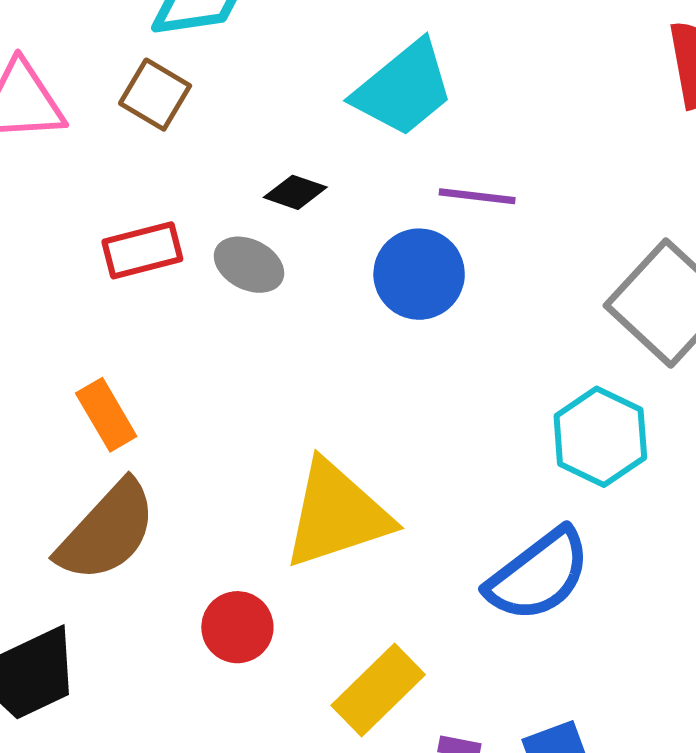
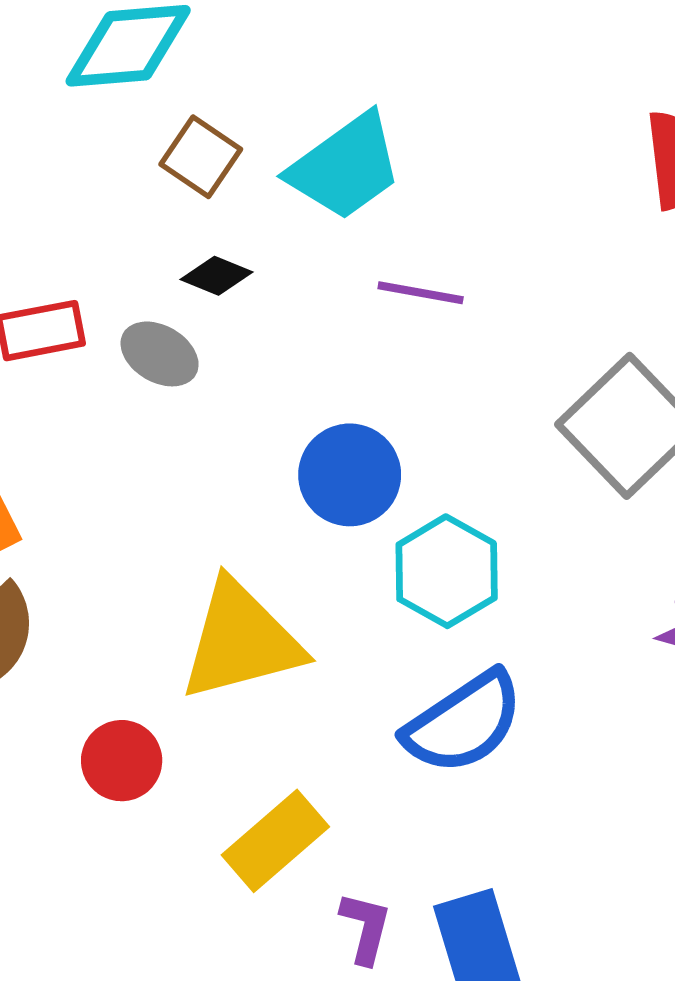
brown square: (155, 95) -> (201, 157), moved
blue circle: (419, 274) -> (350, 475), moved
cyan hexagon: (600, 437) -> (447, 571), moved

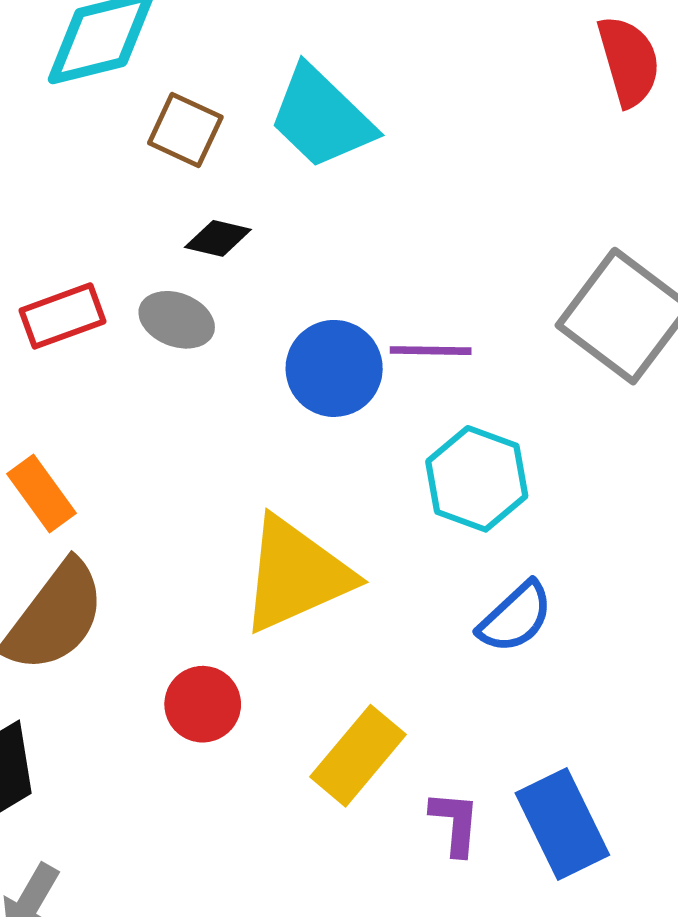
cyan trapezoid: (345, 167) -> (321, 117), turned 89
purple line: (421, 293) -> (431, 351), moved
blue circle: (350, 475) -> (334, 368), moved
blue semicircle: (464, 723) -> (515, 617), size x0.7

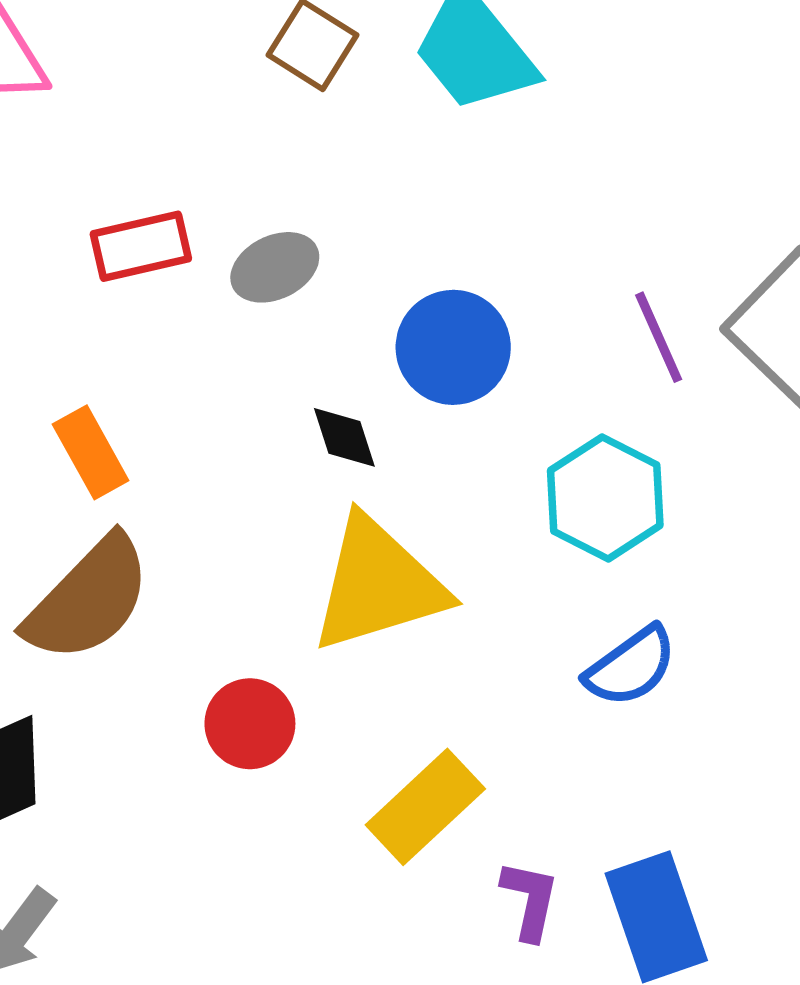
black diamond: (218, 238) -> (344, 437), moved, turned 52
gray ellipse: (177, 320) -> (275, 267), turned -54
purple line: (431, 351) -> (659, 337), moved, turned 58

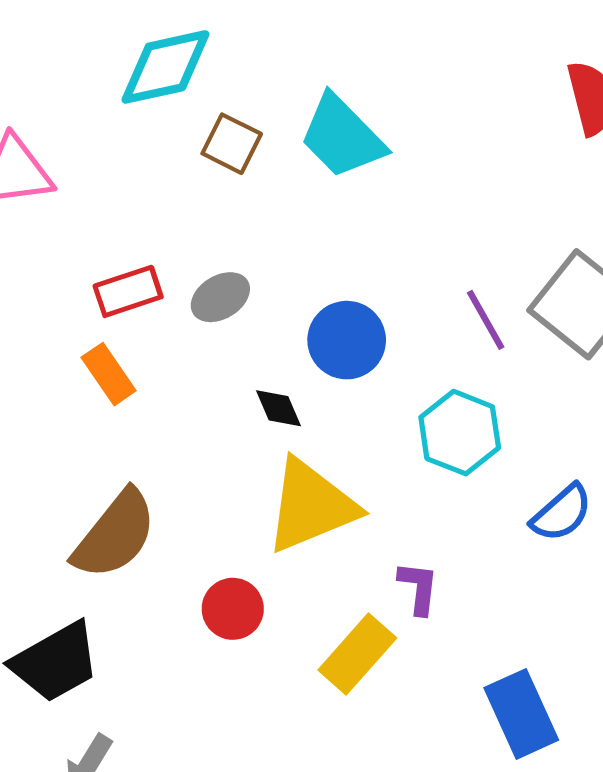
orange rectangle: (91, 452) -> (109, 374), moved
blue semicircle: (631, 667) -> (562, 513), moved
purple L-shape: (530, 900) -> (418, 588), moved

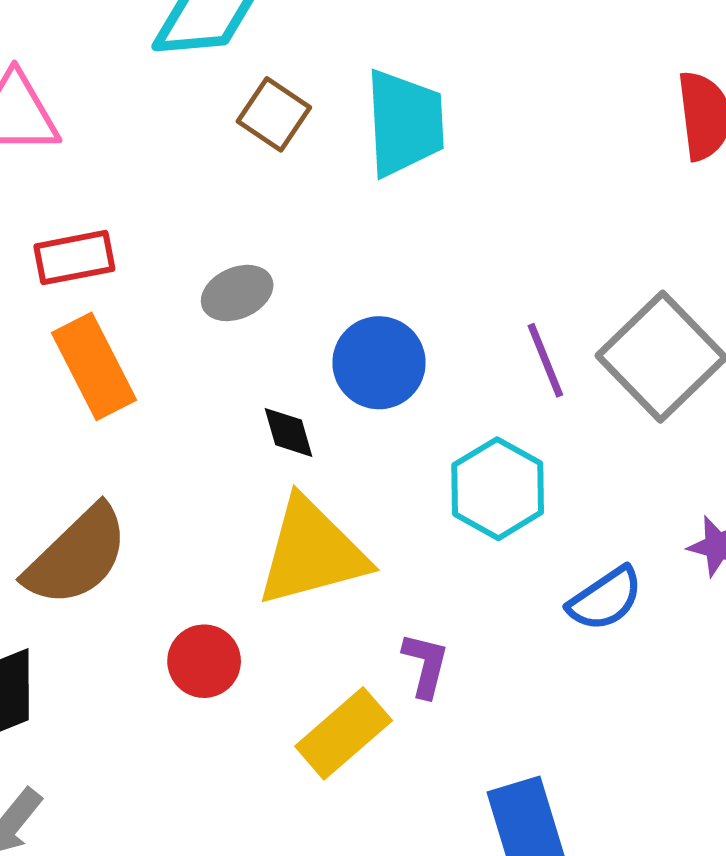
cyan trapezoid: (342, 137) -> (405, 123), turned -146
red rectangle: (128, 291) -> (74, 258), moved
orange rectangle: (109, 374) -> (94, 366), size x1.4

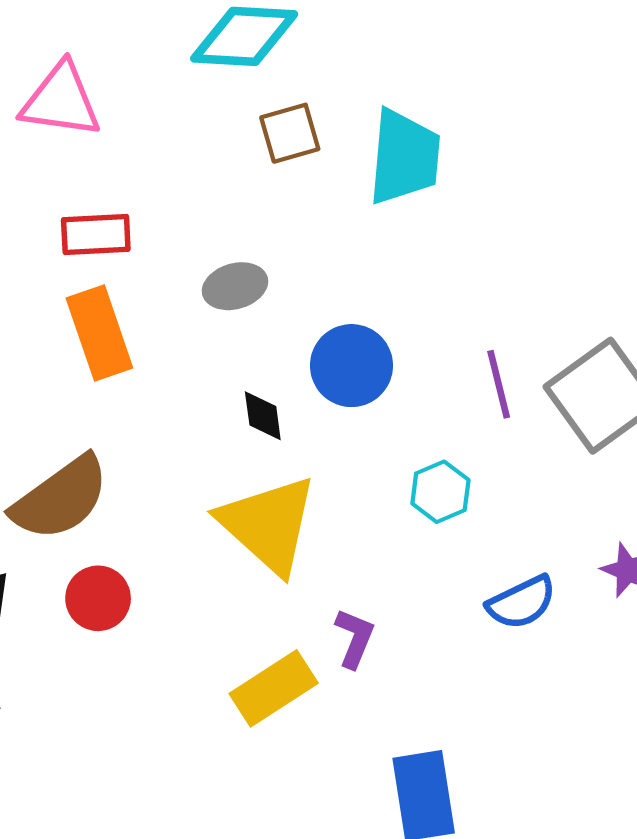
brown square: (274, 114) -> (290, 133), turned 32
cyan hexagon: (498, 489) -> (440, 492), size x0.7
yellow triangle: (312, 552) -> (268, 524), turned 49
red circle: (204, 661) -> (98, 598), moved

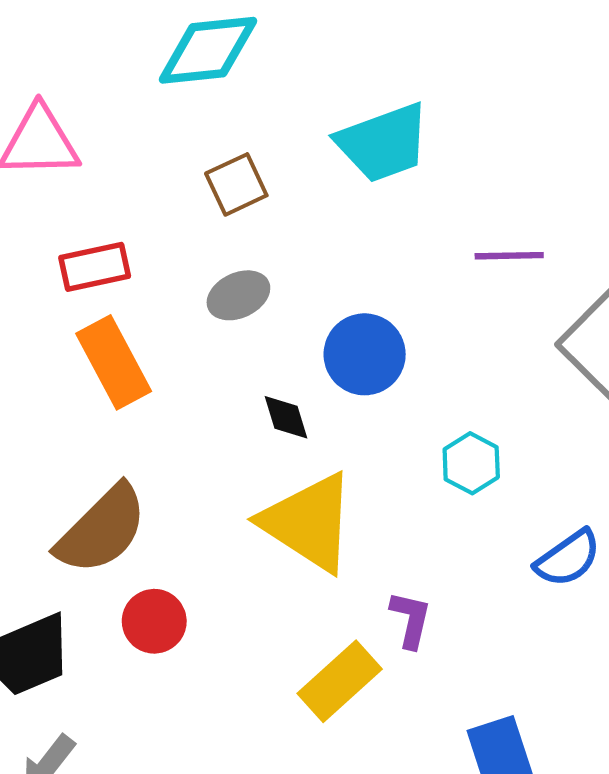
brown square: (290, 133) -> (236, 184), moved
cyan trapezoid: (404, 157) -> (383, 143), turned 74
purple line: (499, 384) -> (509, 256), moved, turned -68

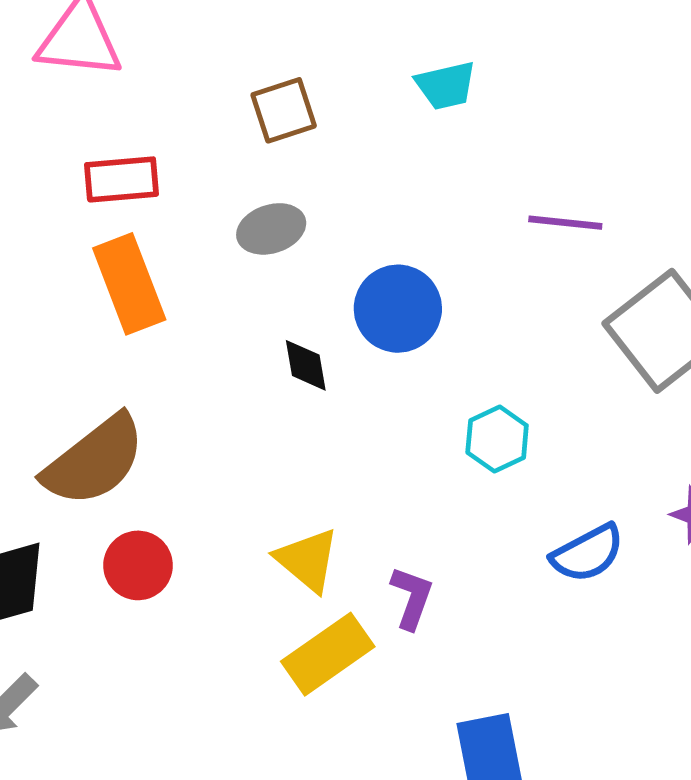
cyan trapezoid: (383, 143) -> (446, 85), size x0.6
yellow triangle: (309, 522) -> (307, 560), moved, size x0.6

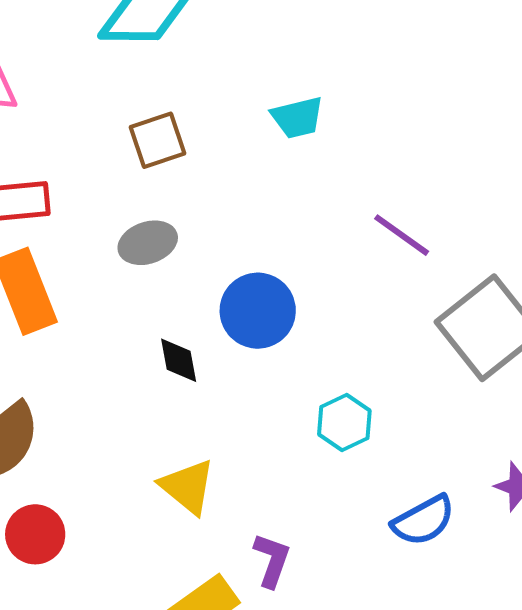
purple line: (565, 223) -> (402, 235), turned 30
yellow triangle: (307, 560) -> (188, 487), moved

